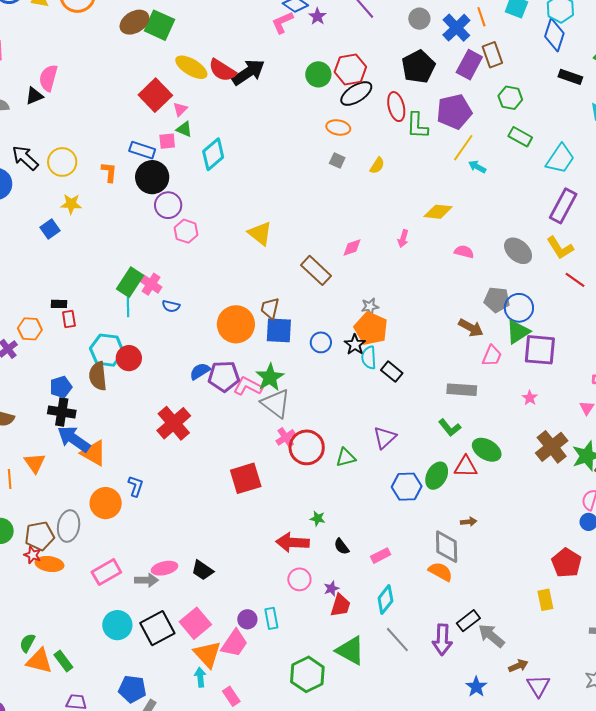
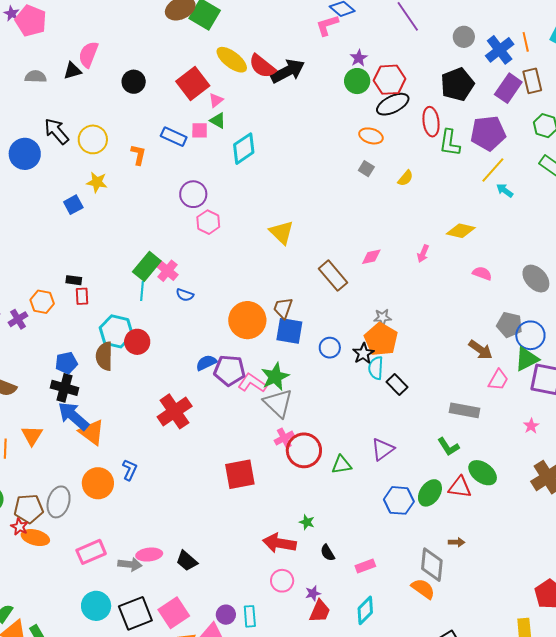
purple star: (317, 16) -> (359, 58), moved
black circle: (152, 177) -> (134, 82), moved, size x0.7

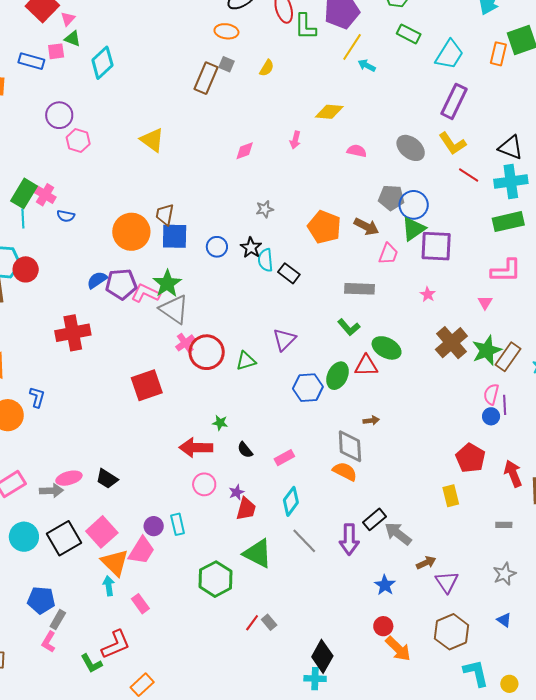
brown rectangle: (333, 276) -> (206, 78), moved, turned 72
orange pentagon: (381, 339) -> (324, 227), moved
red cross: (175, 411) -> (73, 333), turned 32

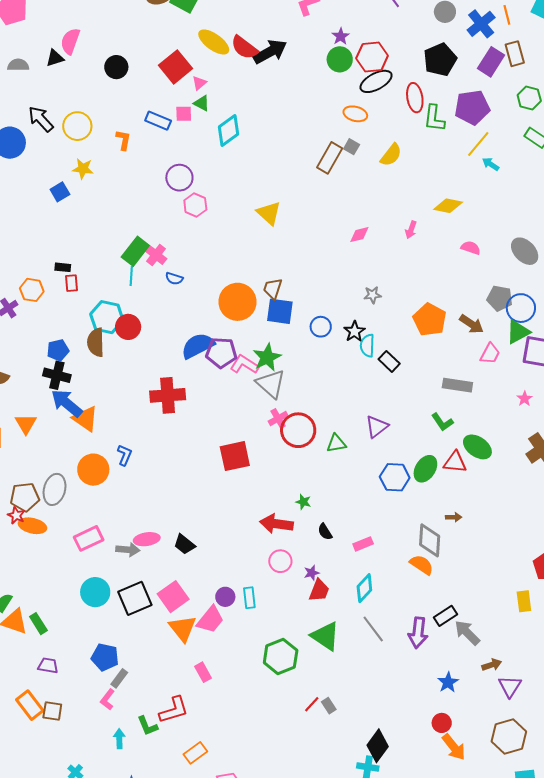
yellow semicircle: (267, 68) -> (391, 155), size x1.4
blue semicircle: (97, 280) -> (198, 346), size x1.6
cyan arrow: (109, 586) -> (119, 739), moved

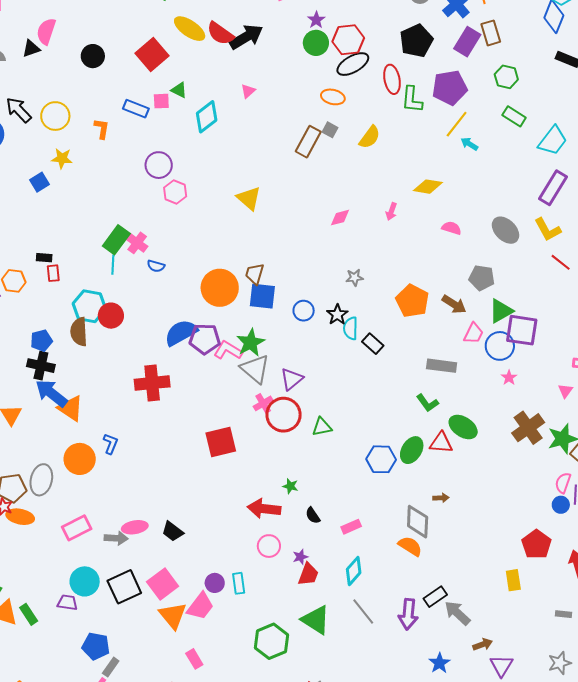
pink triangle: (199, 83) -> (248, 91), moved
blue circle: (521, 308) -> (500, 346), moved
purple triangle: (377, 427) -> (292, 379), moved
purple trapezoid: (48, 666) -> (67, 603), moved

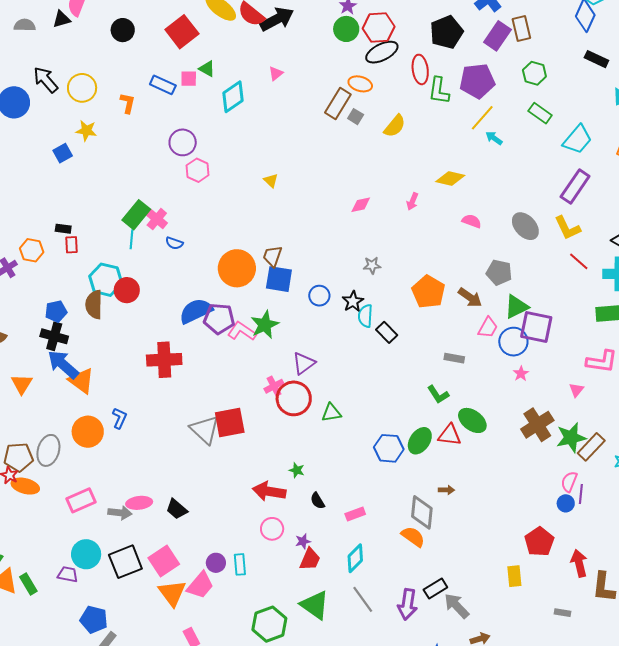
brown rectangle: (308, 142) -> (338, 104), moved
yellow triangle: (249, 198) -> (271, 181), size x0.6
gray rectangle: (442, 366) -> (454, 358), size x0.7
gray triangle: (255, 369) -> (205, 430), moved

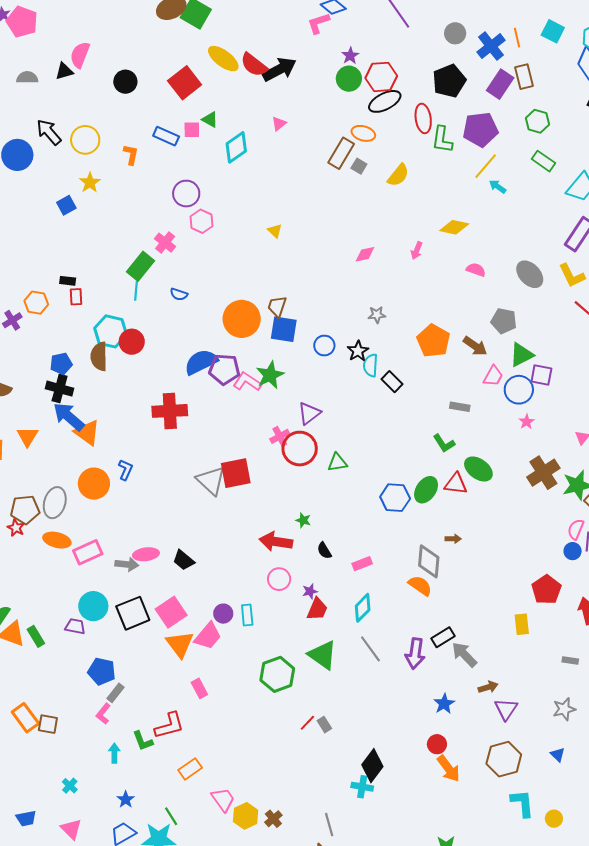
yellow star: (86, 131) -> (90, 183), turned 30
pink cross: (157, 219) -> (165, 243), moved
purple square: (536, 327) -> (541, 375), size x0.7
orange ellipse: (25, 486) -> (57, 540), moved

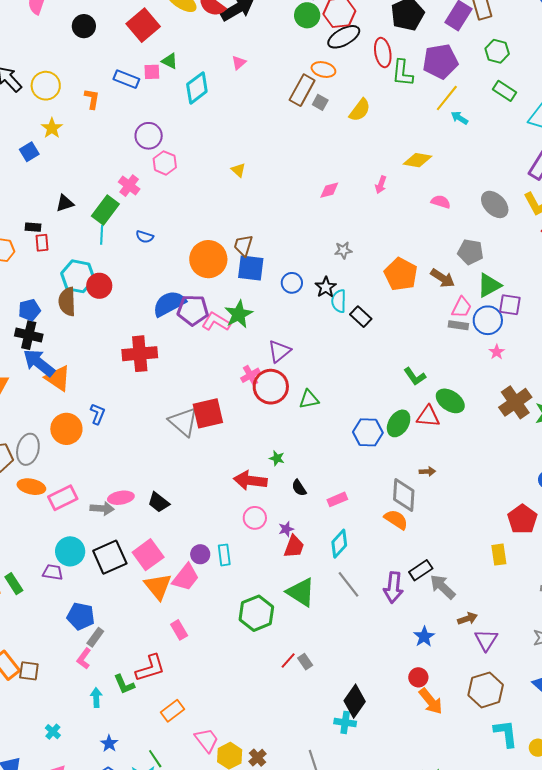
black triangle: (64, 71) -> (65, 203), moved
gray rectangle: (460, 407) -> (458, 325), moved

